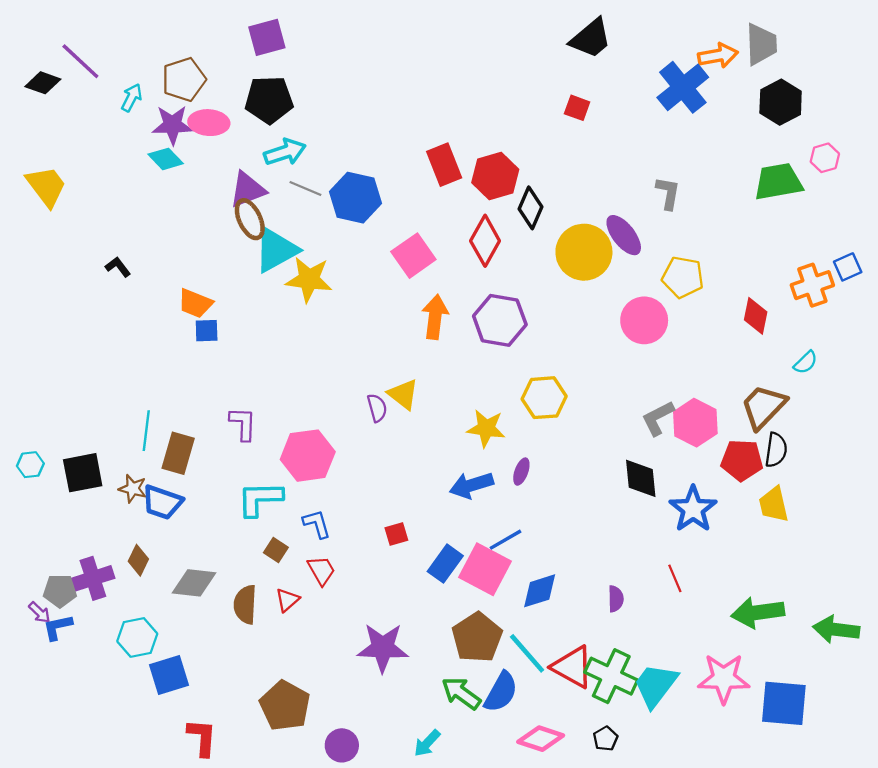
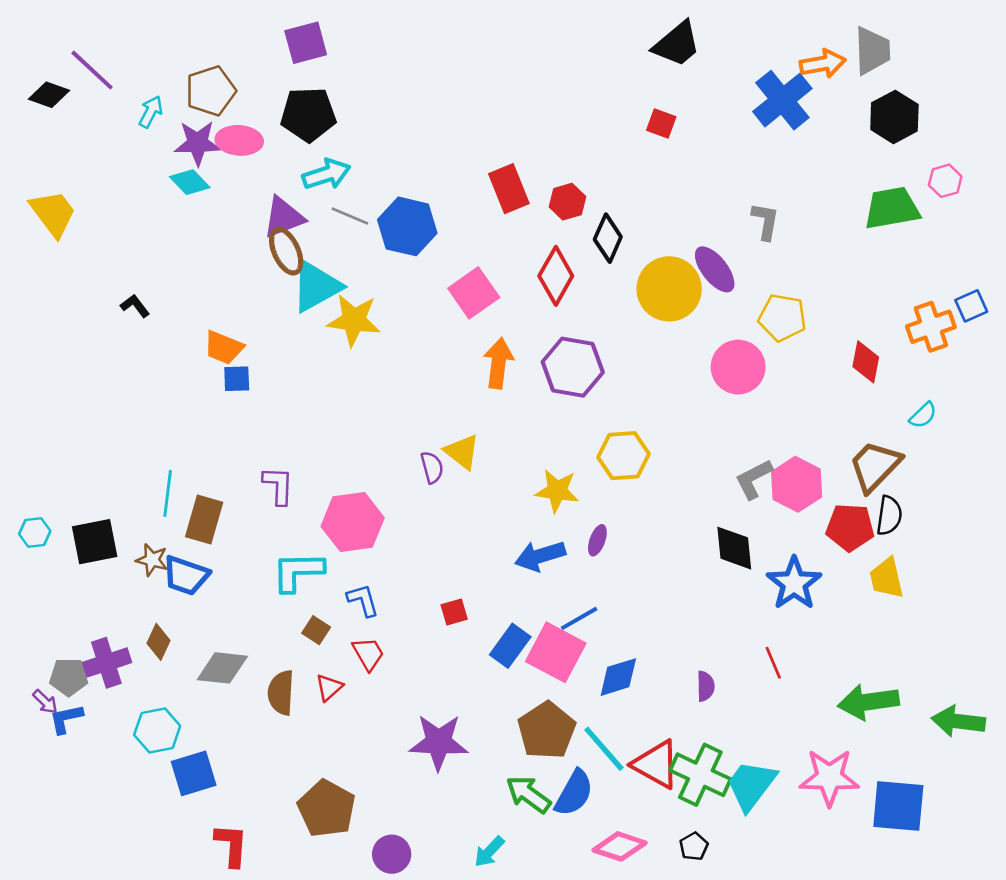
red hexagon: (495, 176) -> (567, 202), size x0.7

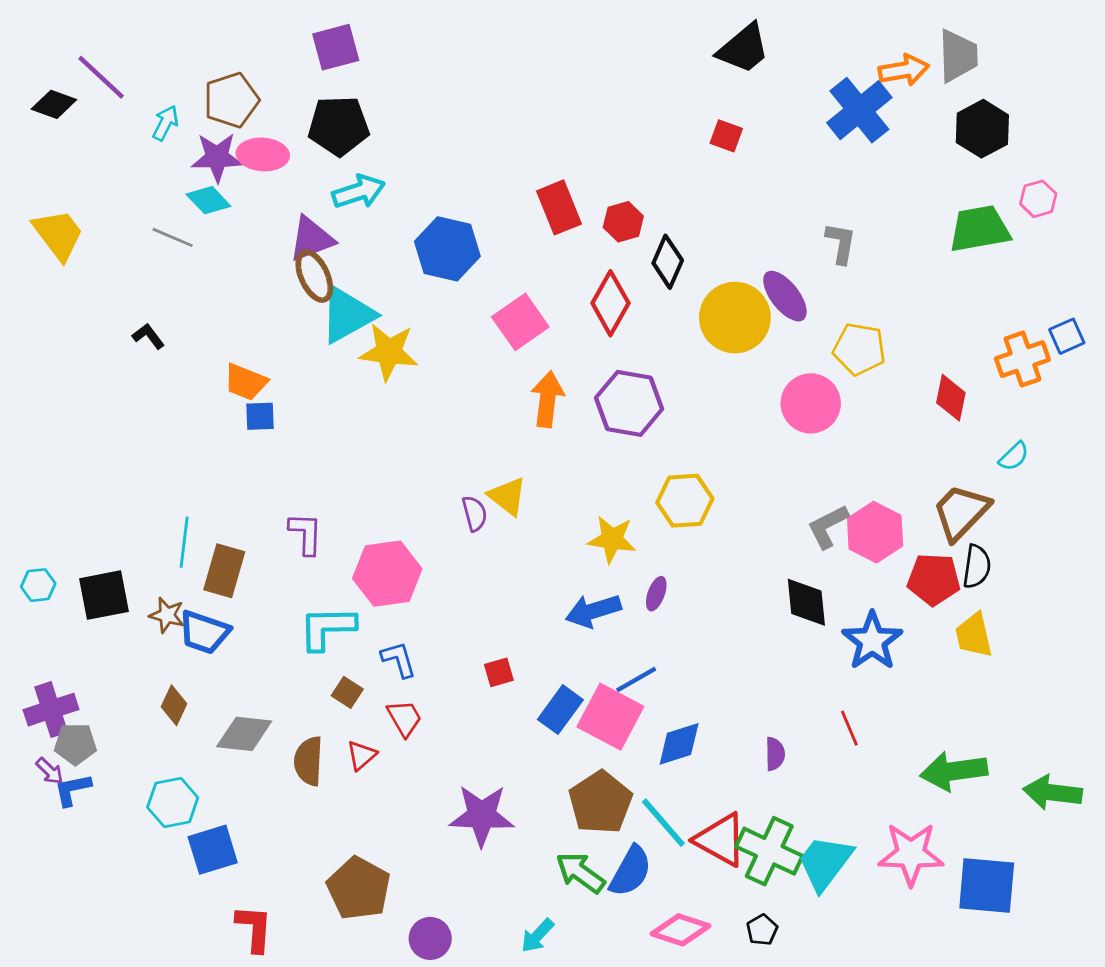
gray line: (350, 216) -> (173, 237), moved
purple cross: (106, 663) -> (51, 710), moved

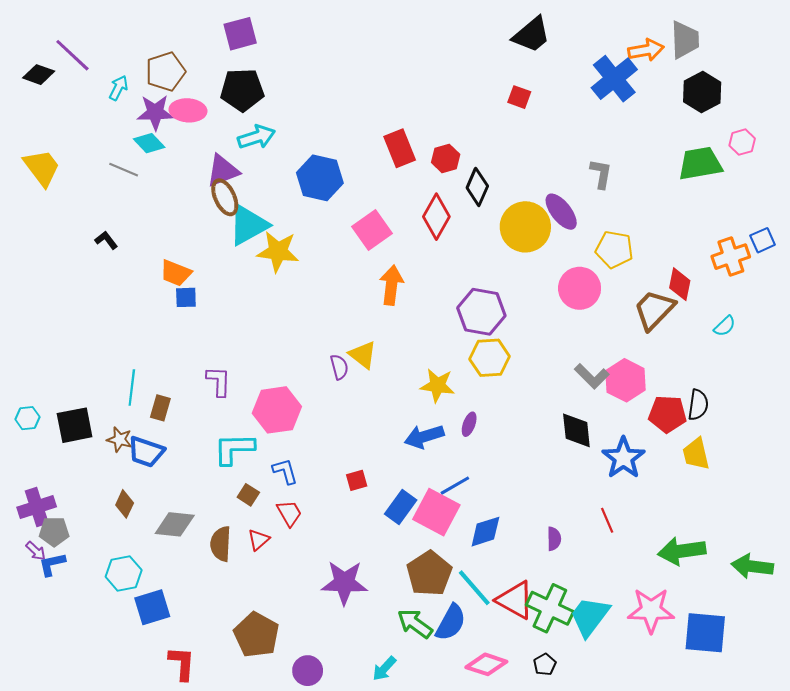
purple hexagon: (629, 403) -> (481, 312), moved
brown trapezoid: (961, 512) -> (654, 310), moved
gray L-shape: (828, 526) -> (592, 376), turned -108
brown rectangle: (224, 571) -> (160, 408), size x0.7

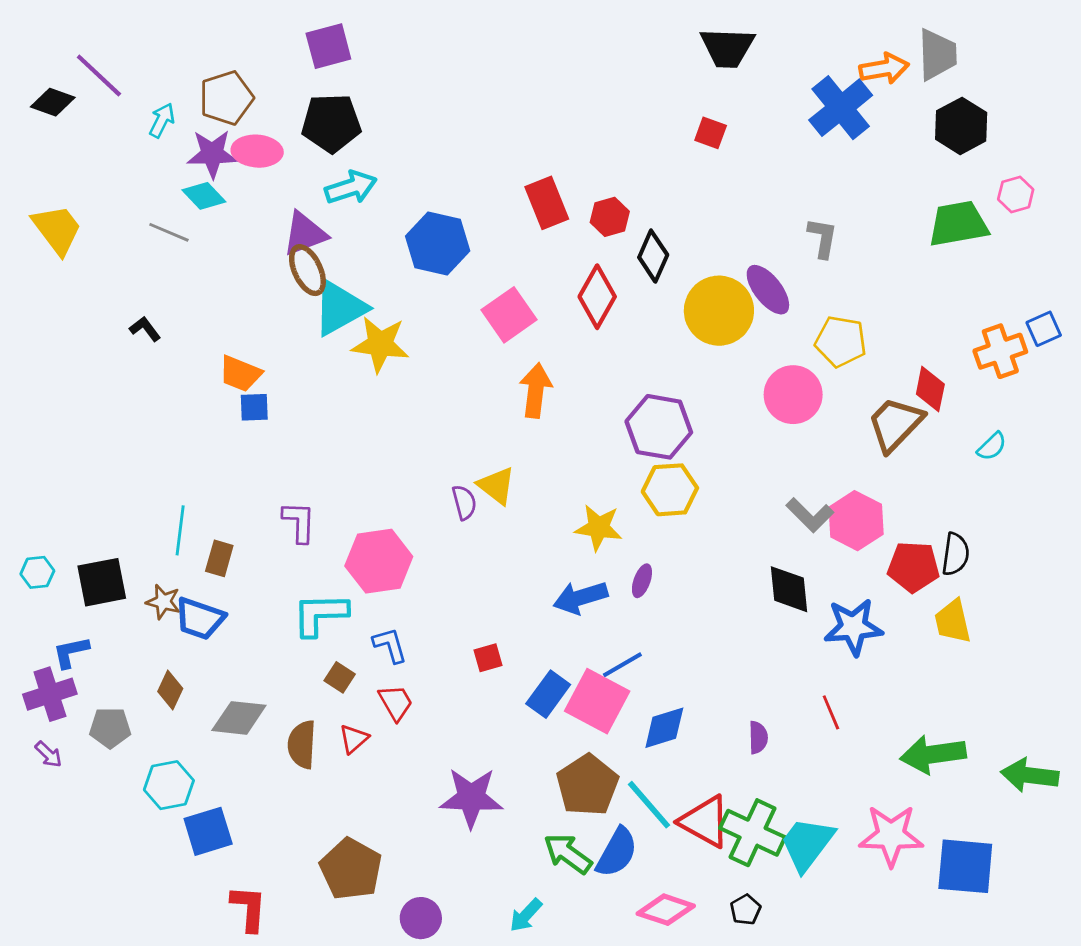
black trapezoid: (531, 35) -> (727, 48), turned 42
blue star: (623, 458) -> (853, 627), turned 30
gray pentagon: (54, 532) -> (110, 728), moved
blue L-shape: (52, 564) -> (71, 652), moved

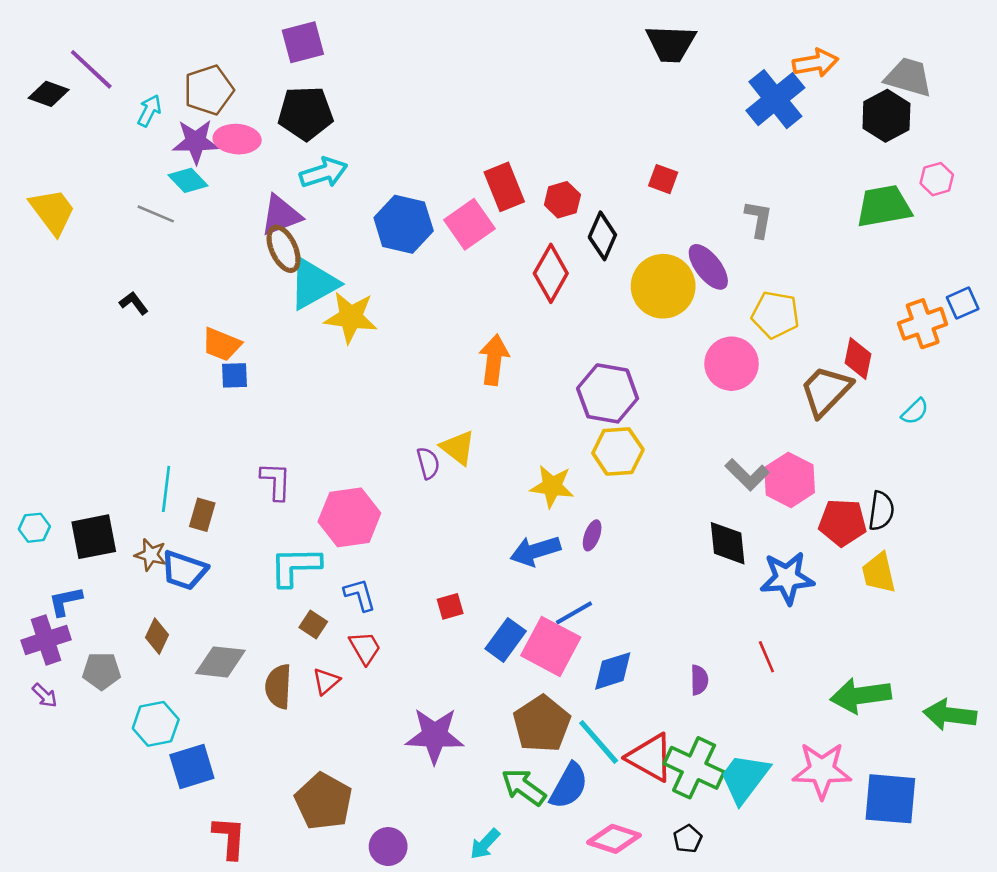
gray trapezoid: (937, 55) -> (908, 77), moved, turned -72
red square: (711, 133) -> (663, 179), moved
pink square: (509, 315) -> (469, 224), moved

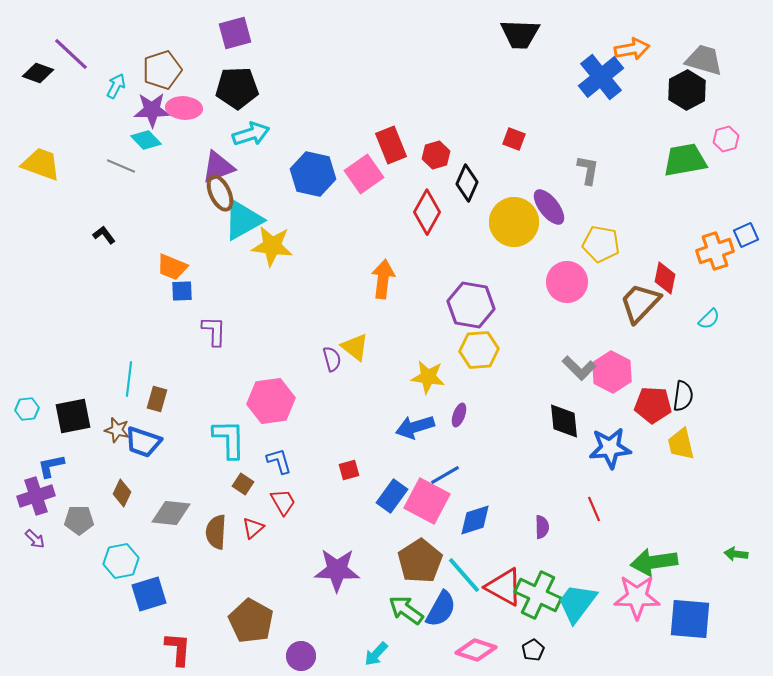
yellow trapezoid: (52, 211) -> (41, 164), turned -33
purple L-shape: (276, 481) -> (214, 331), moved
cyan L-shape: (295, 566) -> (229, 439), turned 90
green arrow: (861, 695) -> (654, 562), moved
green arrow: (950, 715) -> (736, 554), size x0.6

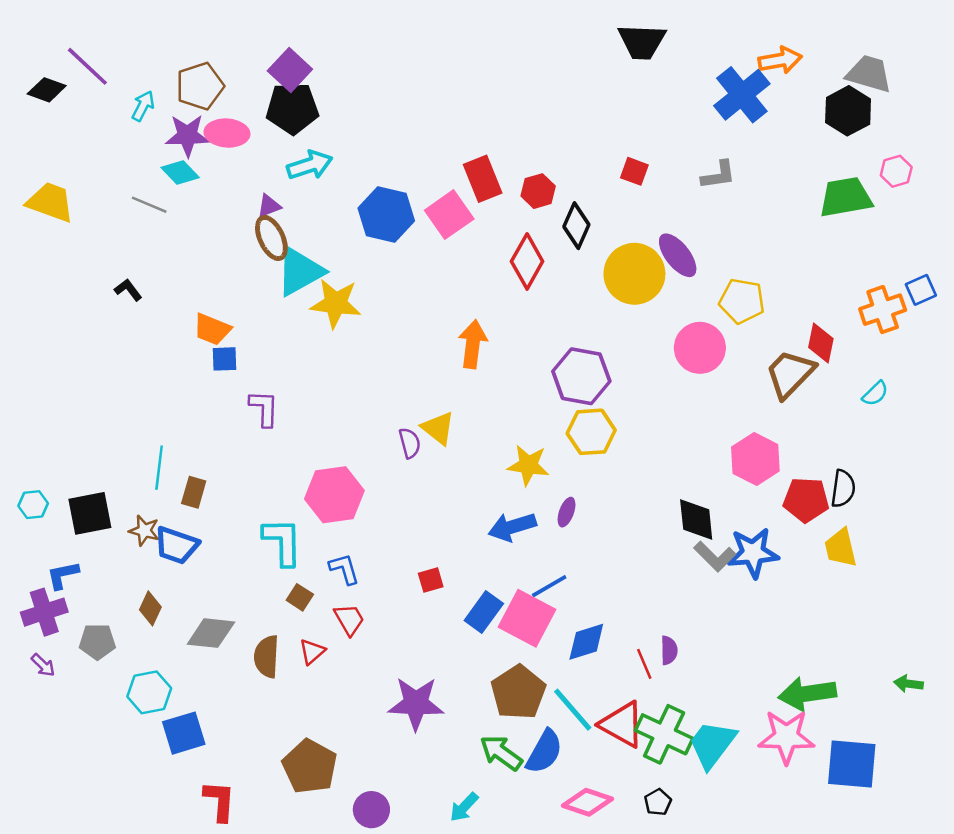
purple square: (235, 33) -> (290, 70), moved, turned -32
purple triangle: (218, 167) -> (269, 206), size x0.6
gray L-shape: (588, 170) -> (718, 175), moved, turned 72
gray L-shape: (579, 368) -> (715, 557), moved
red line: (594, 509) -> (644, 664), moved

